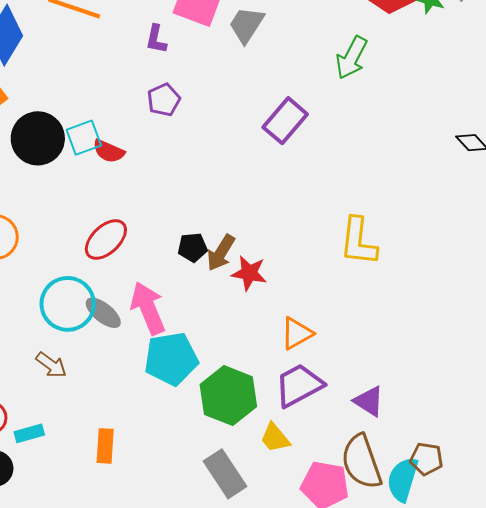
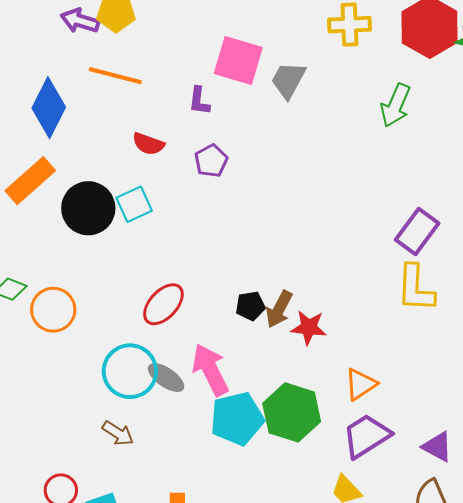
purple rectangle: (285, 121) -> (417, 232), moved
red semicircle: (109, 151) -> (148, 144), moved
green hexagon: (228, 396) -> (292, 412), moved

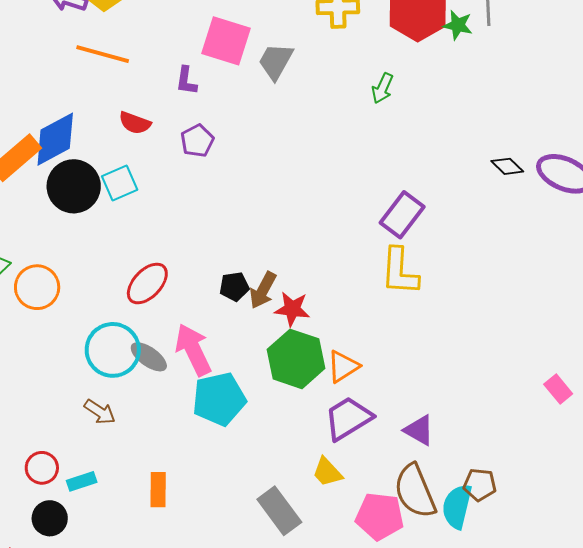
green arrow: (395, 105) -> (382, 88), size x0.7
blue diamond: (49, 108) -> (55, 139), moved, turned 34
green hexagon: (292, 412) -> (296, 359), moved

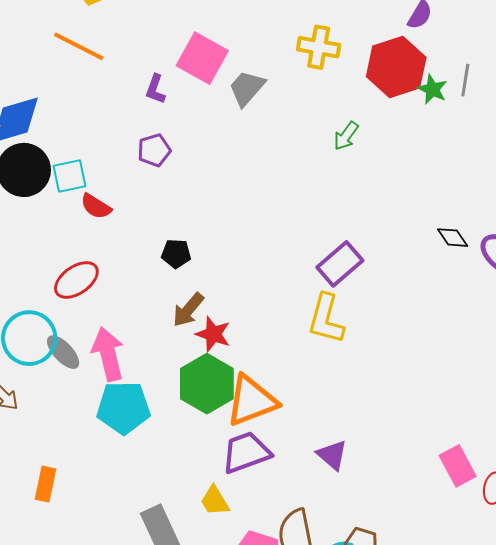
red semicircle: (135, 123) -> (96, 206), moved
black pentagon: (234, 287) -> (176, 254), moved
orange triangle: (343, 367) -> (252, 401), size x1.6
pink rectangle: (558, 389) -> (458, 466), size x1.4
purple triangle: (419, 430) -> (332, 455), moved

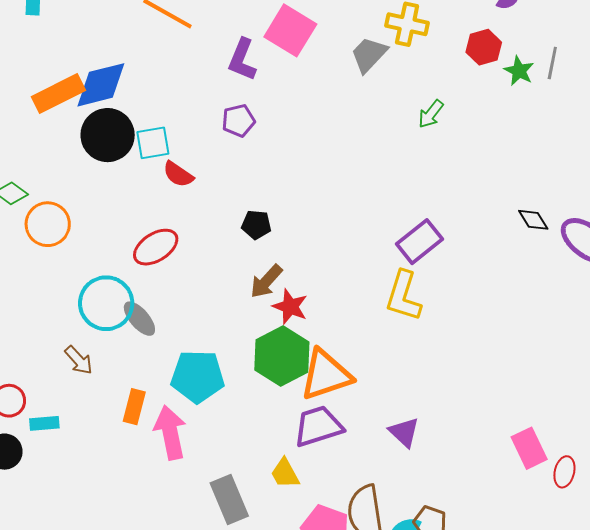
red hexagon: (396, 67) -> (484, 47), size x0.6
gray trapezoid: (247, 88) -> (369, 55), moved
purple L-shape: (155, 89) -> (242, 60), size x1.4
pink arrow: (108, 354) -> (170, 432), moved
orange rectangle: (46, 484) -> (134, 407), moved

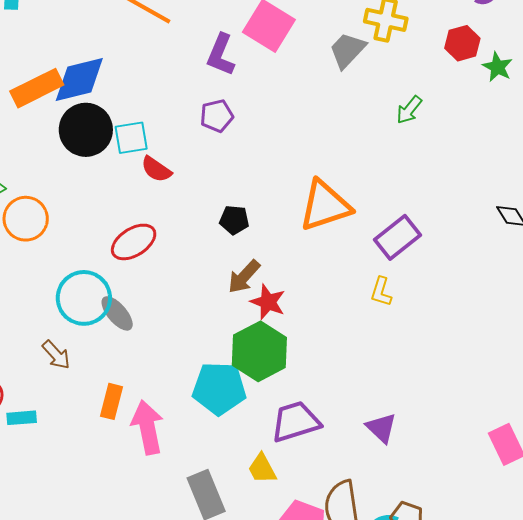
yellow L-shape: (403, 296) -> (381, 292), size x0.6
orange triangle: (326, 375) -> (325, 206), moved
cyan pentagon: (198, 376) -> (219, 388), moved

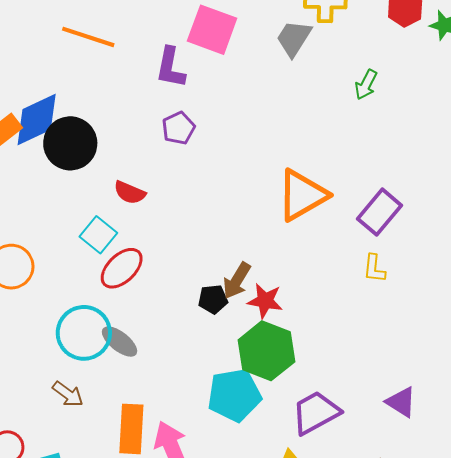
black circle: (86, 130) -> (70, 143), moved
cyan square: (131, 138) -> (98, 235), moved, turned -30
black pentagon: (234, 220) -> (213, 299), moved
orange rectangle: (112, 401) -> (131, 429), size x1.4

